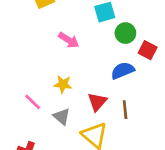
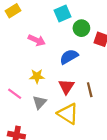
blue semicircle: (123, 71) -> (69, 57), moved
gray triangle: (62, 116) -> (39, 102), turned 40

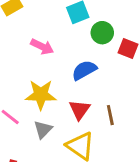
yellow star: (37, 76) -> (41, 95), size x1.5

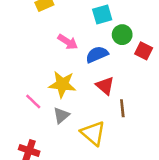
blue semicircle: (84, 70) -> (97, 54), moved
red triangle: (80, 110) -> (105, 86), moved, turned -30

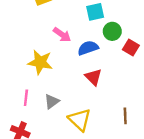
yellow star: (62, 84) -> (40, 62), moved
pink line: (33, 101) -> (26, 98), moved, turned 49
brown line: (122, 108) -> (125, 116), moved

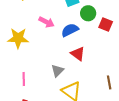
yellow star: (40, 62) -> (18, 38), moved
gray triangle: (52, 101) -> (57, 71), moved

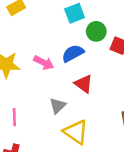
pink arrow: (46, 22) -> (44, 63), moved

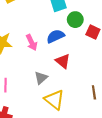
pink arrow: (44, 63) -> (32, 42), turned 35

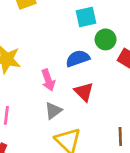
pink arrow: (32, 42) -> (48, 80), moved

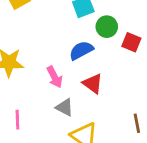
gray triangle: (53, 111) -> (65, 107), turned -48

